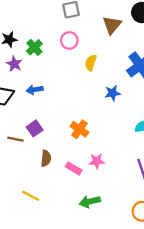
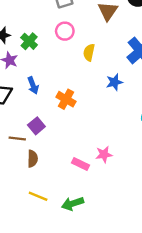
blue arrow: (35, 90) -> (33, 85), turned -98
orange cross: (79, 129) -> (66, 99), moved
brown semicircle: (46, 158) -> (33, 159), moved
green arrow: (90, 202) -> (73, 204), moved

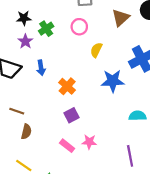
blue star: (114, 82) -> (113, 81), size x1.5
purple square: (36, 126) -> (72, 115), moved

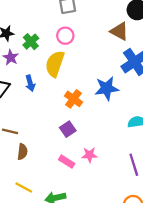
brown triangle: (121, 18) -> (119, 31), moved, turned -42
yellow semicircle: (96, 50) -> (55, 64), moved, size x1.6
orange cross: (67, 86) -> (74, 99), moved

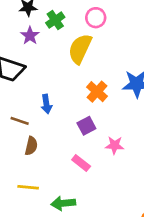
blue arrow: (30, 83) -> (46, 104), moved
pink star: (90, 155) -> (115, 145), moved
yellow line: (24, 187) -> (28, 187), turned -30

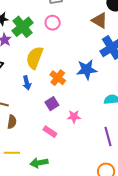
green cross: (55, 20) -> (23, 27), size x1.5
yellow semicircle: (80, 49) -> (35, 58), moved
blue arrow: (46, 104) -> (27, 83), moved

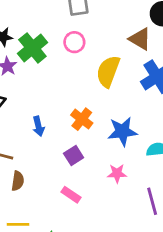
yellow semicircle: (35, 58) -> (108, 71), moved
blue star: (87, 70) -> (122, 131), moved
pink star: (74, 117) -> (117, 173), moved

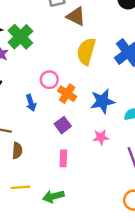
brown triangle: (140, 39) -> (76, 16), moved
pink circle: (74, 42) -> (49, 80), moved
pink rectangle: (71, 195) -> (63, 158), turned 63

